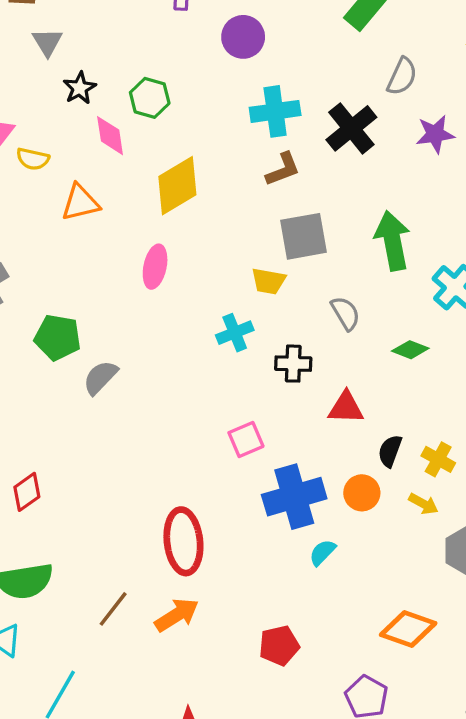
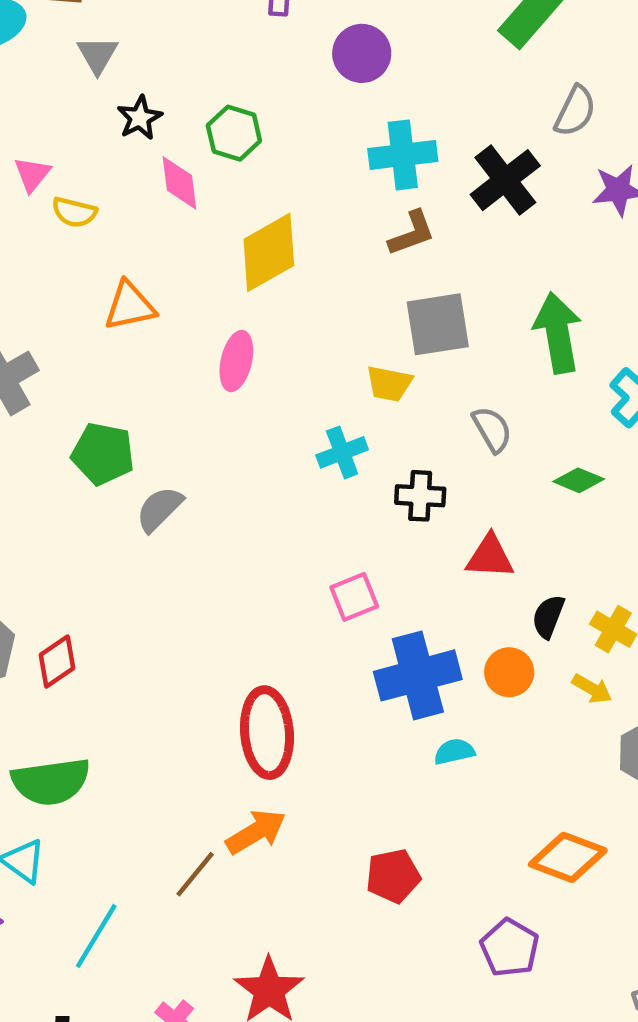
orange triangle: (80, 203) -> (130, 306), moved
cyan semicircle: (322, 552) -> (454, 752), turned 32
brown line: (113, 609) -> (195, 874), moved

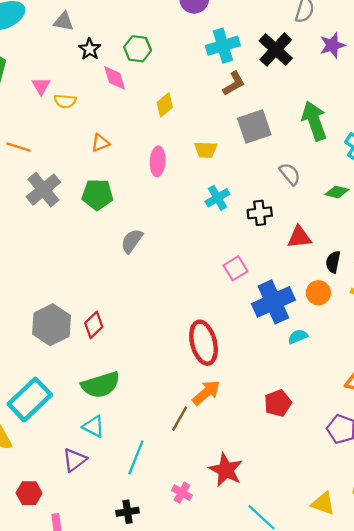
gray triangle: (97, 55) -> (64, 21), turned -40
yellow diamond: (269, 252) -> (165, 105), size x0.6
orange triangle: (130, 306) -> (100, 143), size x0.7
yellow trapezoid: (389, 384) -> (206, 150), moved
green pentagon: (103, 454) -> (97, 195), moved

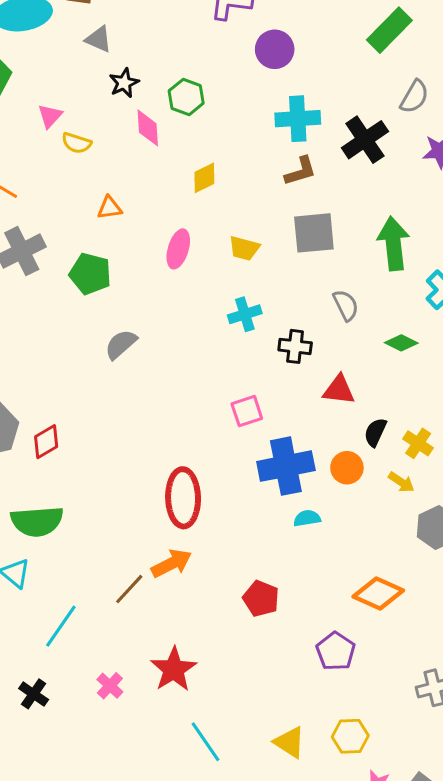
red pentagon: (278, 403) -> (261, 599), turned 30
black cross: (128, 512) -> (34, 694), turned 30

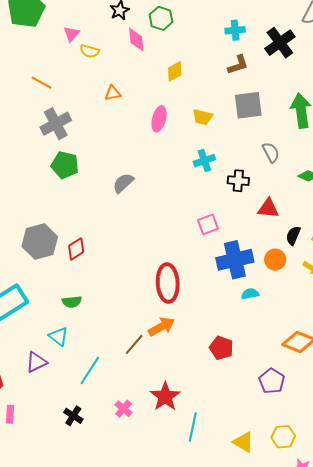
cyan cross: (298, 119) -> (235, 30), size x0.7
green pentagon: (90, 274) -> (65, 165), moved
green semicircle: (37, 521) -> (72, 302), size x0.6
cyan line: (205, 742) -> (193, 427), moved, turned 48

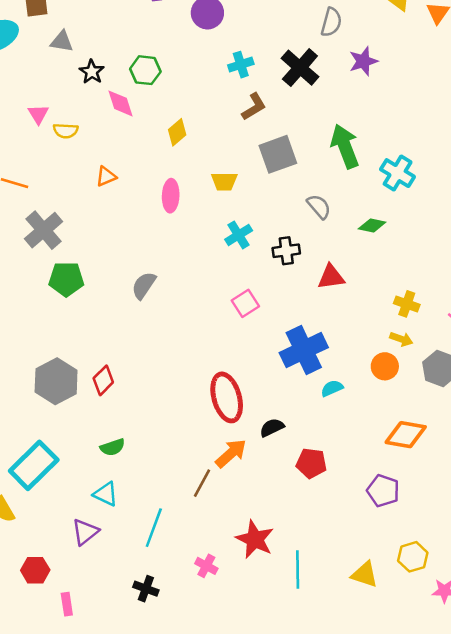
pink square: (208, 224) -> (245, 303), moved
black semicircle: (293, 236) -> (272, 428), moved, turned 54
orange circle: (275, 260) -> (385, 366), moved

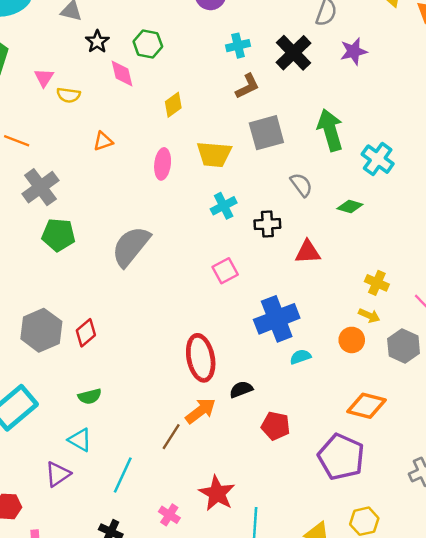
yellow trapezoid: (224, 181) -> (214, 154), size x1.4
gray semicircle: (144, 285) -> (131, 246), size x1.6
purple pentagon: (383, 491) -> (341, 457), size x1.5

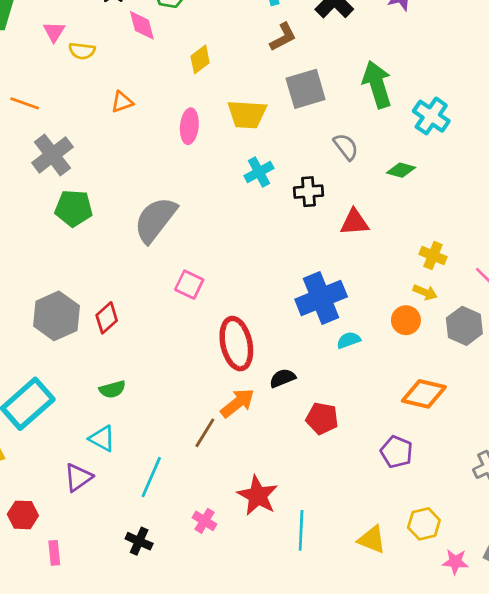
pink square: (225, 271) -> (189, 285), moved, turned -35
purple pentagon: (341, 457) -> (397, 452), size x0.6

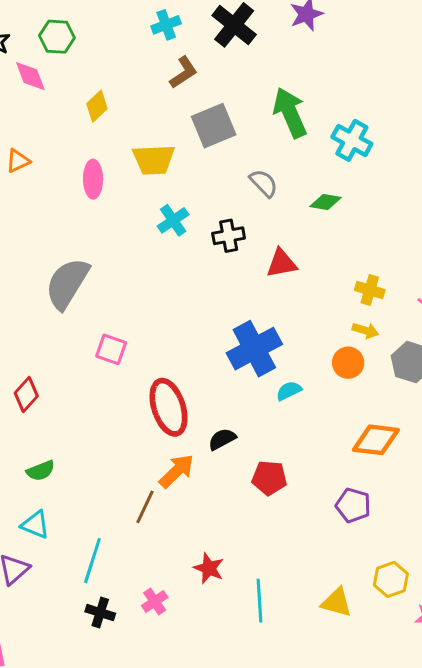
red star: (258, 496) -> (209, 568), size x0.7
pink cross: (205, 521) -> (155, 601), turned 30
black cross: (139, 541) -> (100, 613), moved

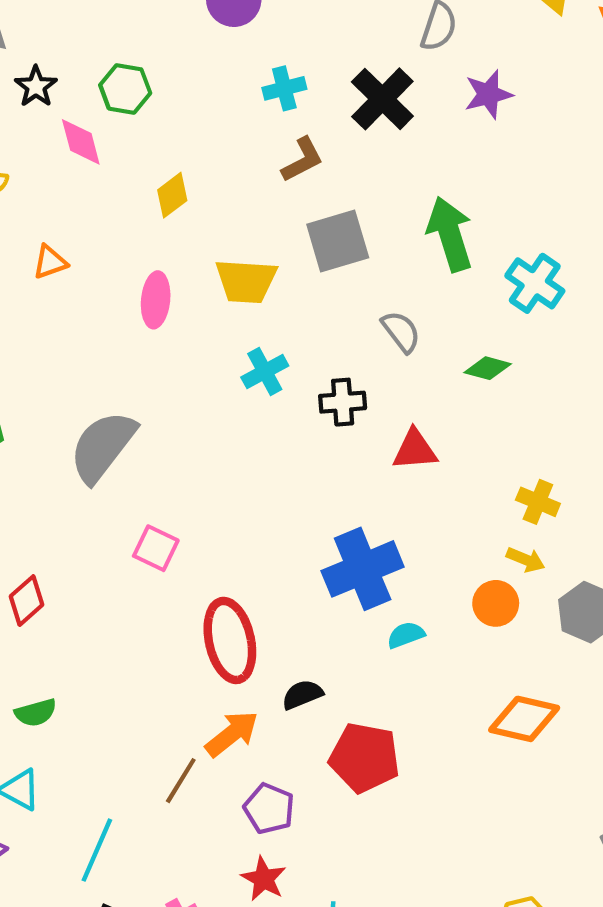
red pentagon: (269, 478) -> (364, 758), size x1.4
purple pentagon: (353, 505) -> (269, 809), moved

